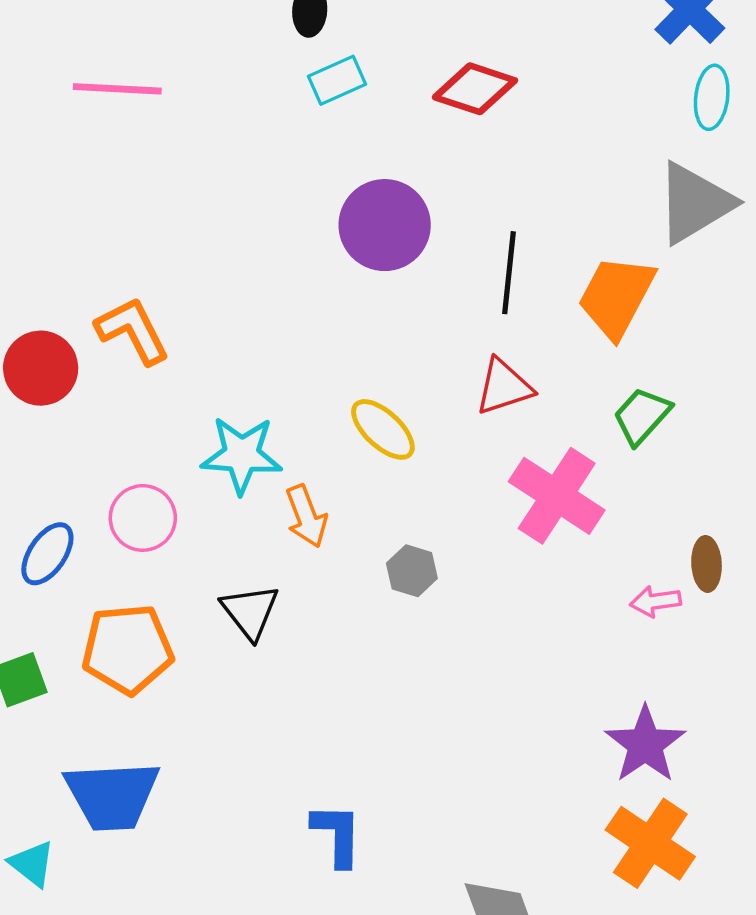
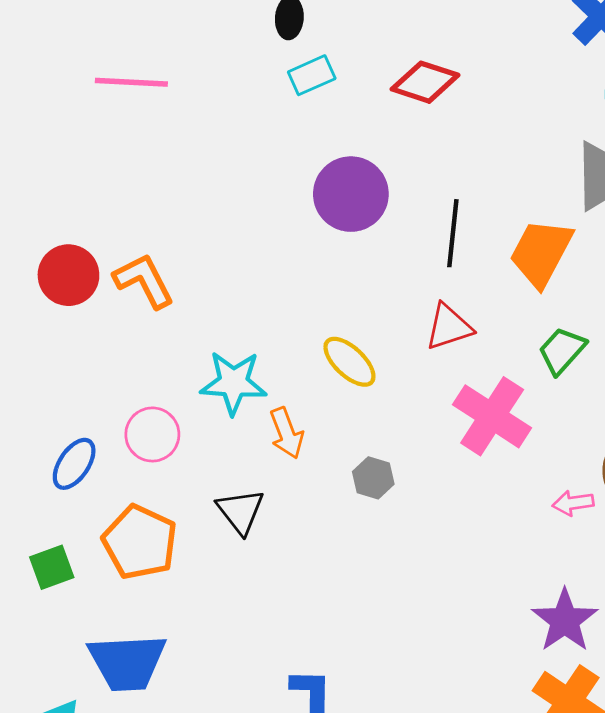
red circle: (41, 368) -> (68, 275), moved
orange pentagon: (127, 649) -> (140, 542), turned 30

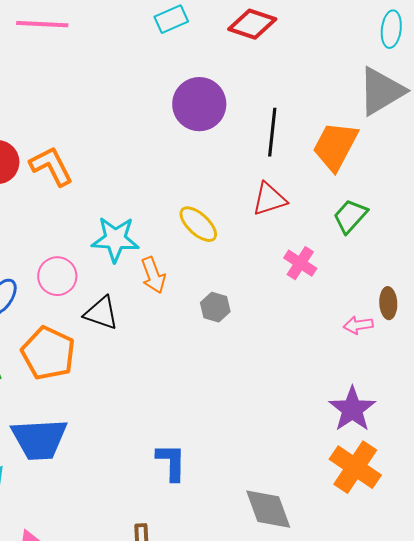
pink cross: (492, 416) -> (300, 263), size x0.6
black triangle: (240, 511) -> (101, 313), moved, turned -33

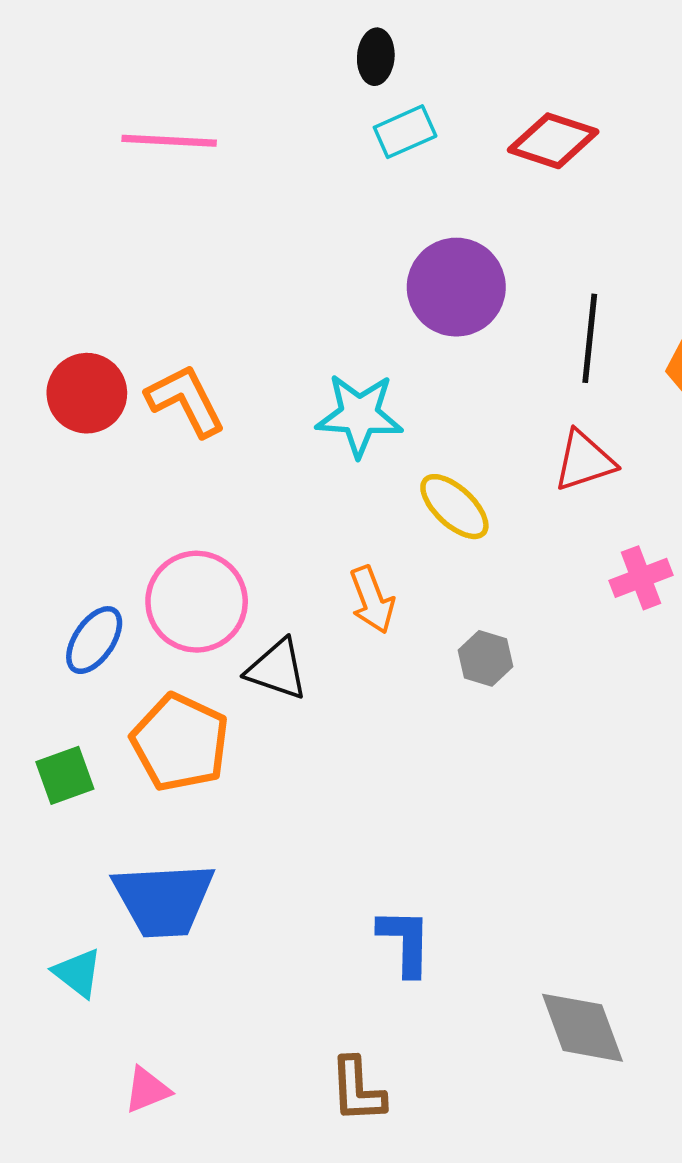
cyan star: (115, 239) -> (359, 415), moved
pink cross: (300, 263) -> (641, 578), turned 36
pink circle: (57, 276) -> (197, 602), size x1.4

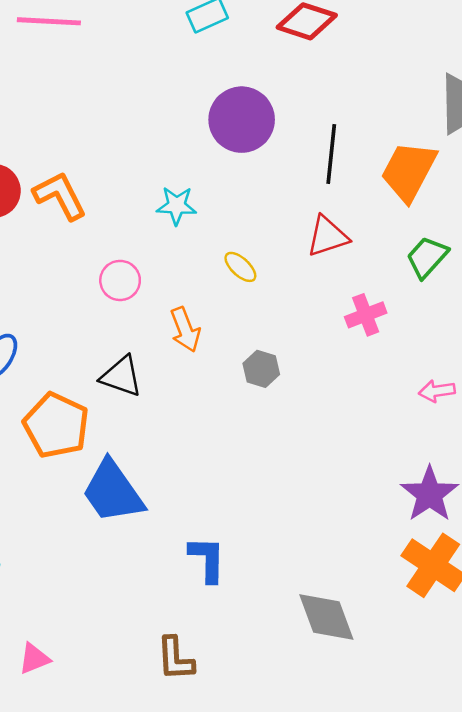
cyan star: (359, 415) -> (177, 206), size x0.7
yellow ellipse: (454, 507) -> (240, 267), size x0.7
pink circle: (197, 602) -> (120, 280), moved, size x0.6
blue trapezoid: (164, 900) -> (113, 492), moved, turned 58

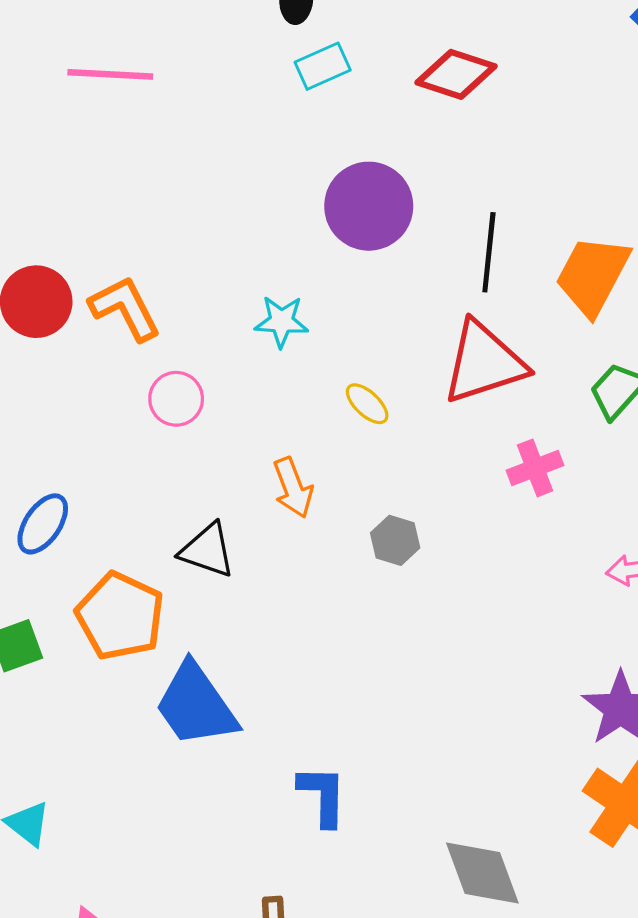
red triangle: (328, 236) -> (484, 363), size x1.5
pink circle: (120, 280) -> (176, 399), moved

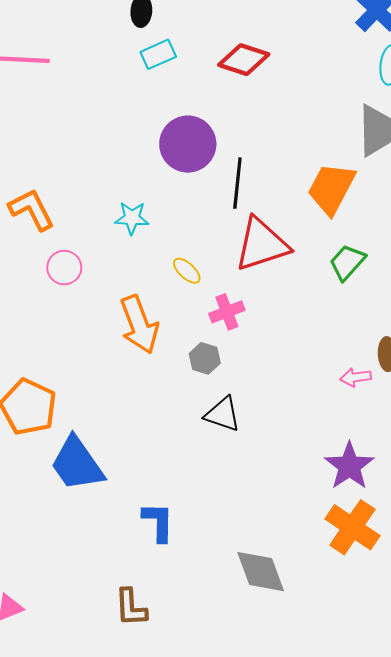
black line: (489, 252) -> (237, 183), moved
pink cross: (535, 468) -> (227, 312), moved
orange arrow: (293, 488) -> (139, 325), size x1.5
black triangle: (207, 550) -> (223, 414), moved

